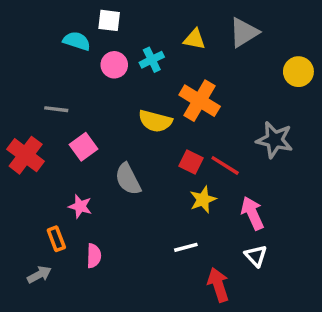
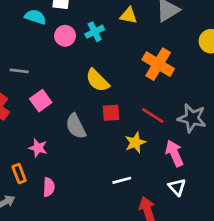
orange cross: (200, 101) -> (158, 64), moved
yellow semicircle: (155, 121) -> (97, 80), turned 30
gray star: (275, 140) -> (192, 118), moved
red square: (191, 162) -> (111, 113), moved, turned -30

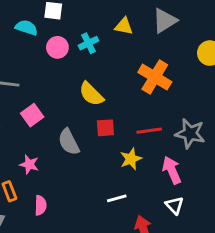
red line: (153, 115) -> (149, 131), turned -40

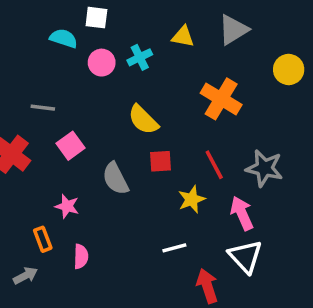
red line: (149, 131) -> (214, 165), turned 70
white triangle: (175, 205) -> (245, 256), size x1.5

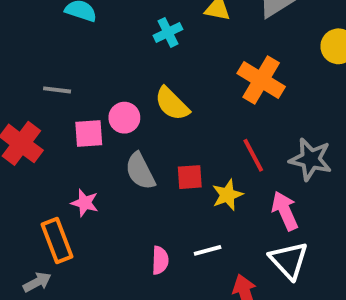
pink circle: (102, 63) -> (124, 118), moved
pink square: (70, 146) -> (89, 133), turned 32
red square: (160, 161) -> (190, 177), moved
orange rectangle: (43, 239) -> (57, 240), size x1.5
pink semicircle: (81, 256) -> (160, 260), moved

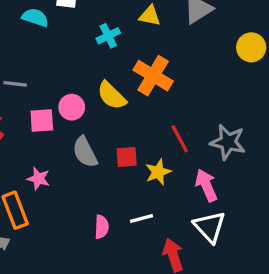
orange cross: (261, 80) -> (153, 76), moved

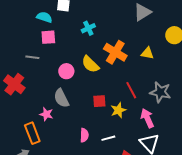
yellow triangle: (150, 16) -> (147, 53), moved
pink square: (42, 120) -> (48, 37), moved
gray semicircle: (85, 152) -> (61, 98), moved
pink semicircle: (102, 227) -> (84, 135), moved

